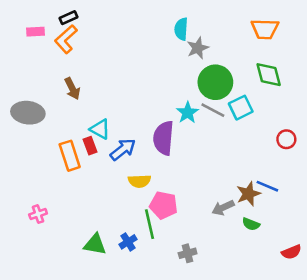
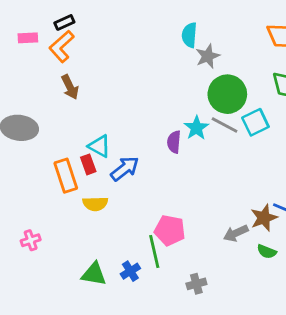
brown arrow: (72, 89) -> (70, 87), moved
purple semicircle: (163, 138) -> (174, 142), moved, size x0.6
yellow semicircle: (139, 181) -> (95, 204), moved

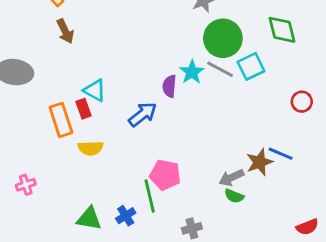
blue arrow: (125, 169) -> (143, 114), moved
green semicircle: (267, 251) -> (234, 196), moved

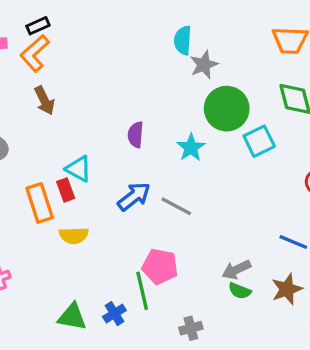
gray line: (220, 69) -> (176, 206), moved
purple semicircle: (169, 86) -> (136, 135), moved
brown star: (259, 162) -> (287, 289), moved

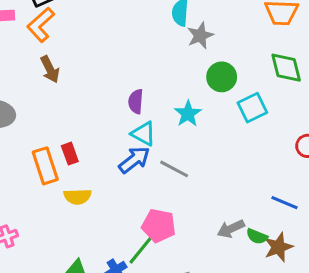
green circle: (227, 109) -> (222, 77), size x0.7
cyan triangle: (79, 169) -> (143, 134), moved
green line: (142, 291) -> (142, 249), turned 52
green semicircle: (240, 291) -> (257, 236), moved

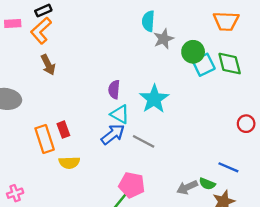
green circle: (222, 77) -> (193, 52), moved
cyan square: (252, 108) -> (204, 65), moved
cyan star: (188, 114) -> (154, 99), size x1.4
green semicircle: (257, 236) -> (207, 184), moved

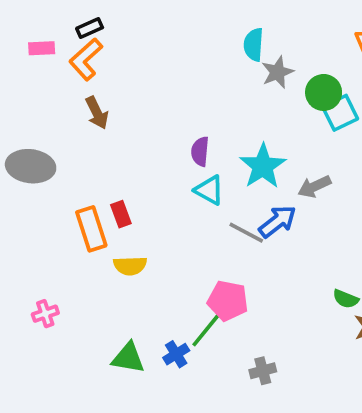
blue arrow: (113, 134) -> (277, 221), moved
gray arrow: (187, 187) -> (314, 186), moved

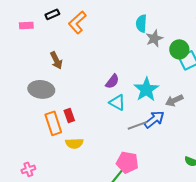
orange L-shape: (86, 59) -> (77, 22), moved
purple semicircle: (200, 151) -> (112, 81), turned -147
gray ellipse: (31, 166) -> (41, 89), moved
gray line: (246, 233) -> (137, 125), turned -48

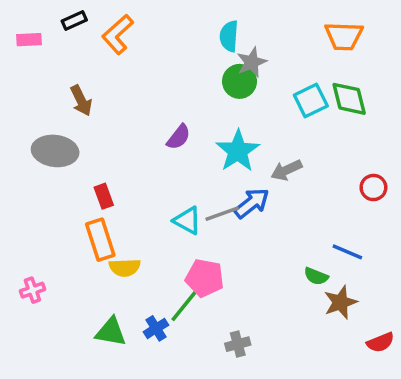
green circle: (179, 49) -> (239, 81), moved
cyan triangle: (117, 102) -> (187, 221), moved
orange rectangle: (53, 123) -> (100, 240), moved
yellow semicircle: (74, 143) -> (125, 268), moved

